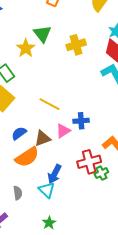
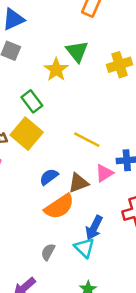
gray semicircle: (18, 193) -> (48, 252), turned -144

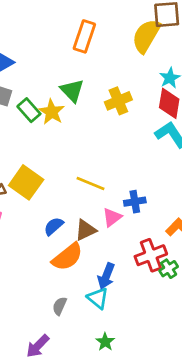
green rectangle: (32, 101) -> (29, 110), moved

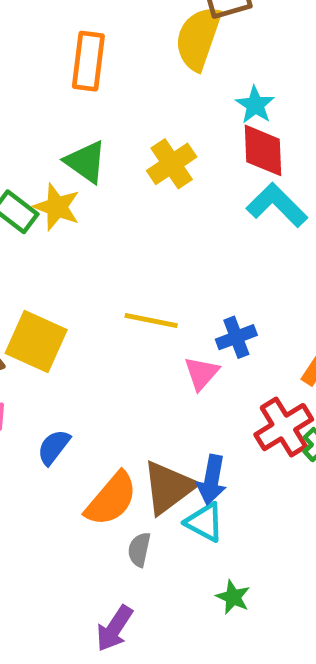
blue semicircle: (54, 226) -> (54, 447), moved
brown triangle: (86, 230) -> (169, 487), moved, size x1.4
orange semicircle: (67, 257) -> (111, 499), moved

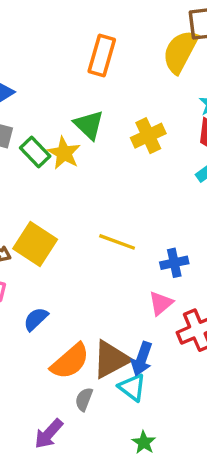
pink triangle: (201, 373) -> (161, 303), moved
purple arrow: (114, 628) -> (49, 434), moved

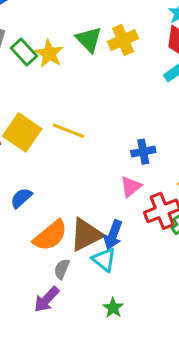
green triangle: (89, 125) -> (89, 39), moved
yellow line: (117, 242) -> (68, 131), moved
purple arrow: (49, 434) -> (47, 299), moved

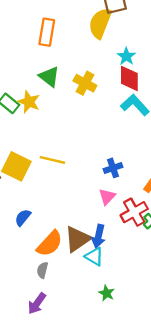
green triangle: (89, 39) -> (49, 77), moved
yellow cross: (123, 40) -> (85, 83), turned -30
gray semicircle: (62, 269) -> (42, 270), moved
purple arrow: (47, 299) -> (37, 303), moved

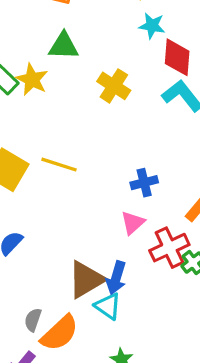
cyan star: (126, 56) -> (152, 26), moved, turned -30
green triangle: (49, 77) -> (64, 46), turned -40
yellow cross: (85, 83) -> (114, 86), moved
orange semicircle: (50, 244) -> (60, 333), moved

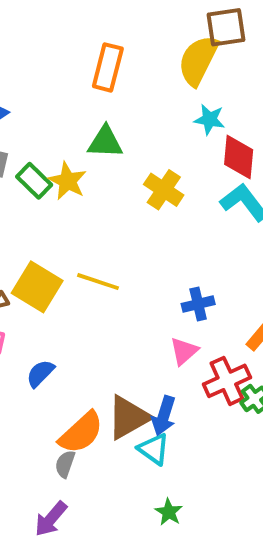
orange semicircle: (60, 333) -> (81, 433), moved

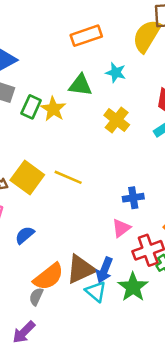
orange rectangle: (108, 67) -> (86, 36), turned 52
cyan star: (210, 119) -> (116, 73), moved
green rectangle: (34, 181) -> (31, 107), turned 65
green star: (169, 512) -> (133, 287), moved, size x1.6

